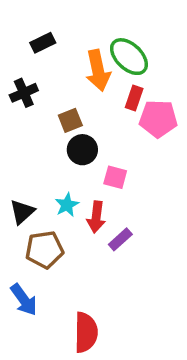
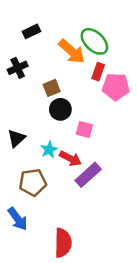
orange arrow: (98, 70) -> (72, 51), turned -36
black triangle: (22, 212) -> (16, 138), moved
red arrow: (96, 217) -> (70, 158), turned -70
purple rectangle: (120, 239) -> (88, 175), size x1.5

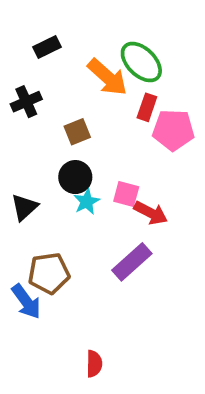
black circle: (60, 109) -> (75, 177), moved
cyan star: (49, 150) -> (87, 202), moved
red arrow: (70, 158) -> (151, 213), moved
blue arrow: (18, 219) -> (26, 302), moved
red semicircle: (63, 243) -> (94, 364), size x0.6

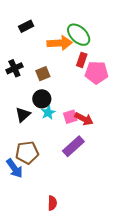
orange arrow: (107, 77) -> (60, 43), turned -45
black cross: (26, 102) -> (14, 68), moved
pink square: (126, 194) -> (70, 117), moved, turned -32
black triangle: (24, 207) -> (23, 115), moved

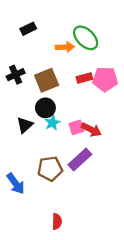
orange arrow: (60, 43) -> (65, 47), size x0.7
red rectangle: (82, 60) -> (84, 78), moved, turned 56
brown square: (43, 74) -> (47, 80), size x1.5
brown pentagon: (27, 153) -> (50, 169), moved

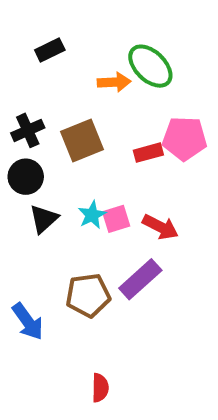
red rectangle: (84, 78) -> (148, 153), moved
black circle: (45, 108) -> (26, 177), moved
pink square: (76, 127) -> (116, 219), moved

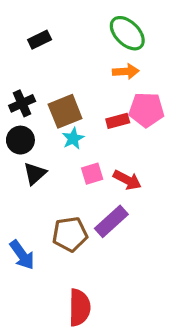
green ellipse: (150, 66) -> (127, 33), moved
orange arrow: (114, 82) -> (126, 71), moved
cyan star: (92, 215) -> (73, 138), moved
red semicircle: (100, 388) -> (79, 308), size x1.6

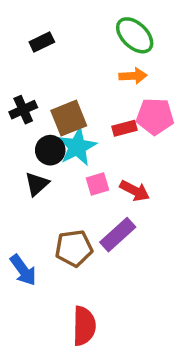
cyan star: (73, 138) -> (77, 147), size x1.6
black circle: (20, 140) -> (50, 150), moved

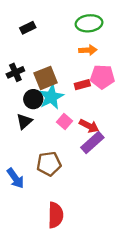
green ellipse: (135, 35) -> (89, 23), turned -50
pink square: (98, 184) -> (64, 121), turned -32
purple rectangle: (118, 235) -> (92, 143), moved

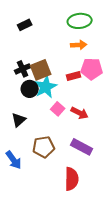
black cross: (15, 72) -> (23, 69), moved
black triangle: (24, 121) -> (19, 120), moved
purple rectangle: (92, 143) -> (82, 147), moved, turned 70
red semicircle: (56, 215) -> (72, 179), moved

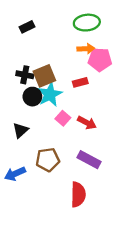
black cross: (23, 69) -> (25, 75), turned 35
pink pentagon: (92, 69) -> (100, 60), moved
blue arrow: (14, 160) -> (15, 174), turned 102

